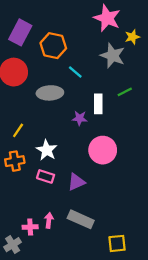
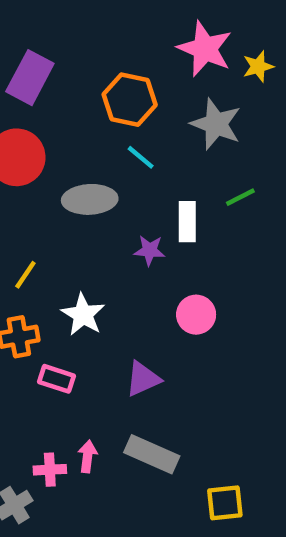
yellow star: (132, 37) -> (258, 66), moved
orange hexagon: (53, 46) -> (130, 100), moved
pink circle: (103, 150) -> (196, 315), size x0.7
pink rectangle: (46, 176) -> (56, 379), moved

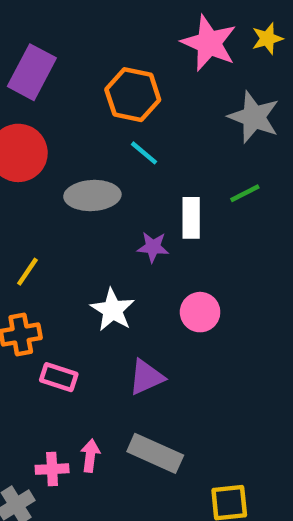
yellow star: (258, 66) -> (267, 39), moved
gray star: (216, 124) -> (254, 117), moved
white star: (83, 315) -> (113, 310), moved

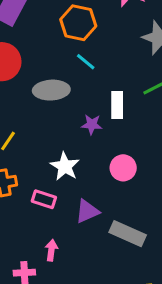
pink rectangle: (59, 377) -> (44, 199), moved
gray rectangle: (155, 453) -> (128, 234), moved
pink arrow: (90, 456) -> (51, 250), moved

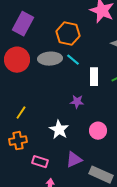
gray ellipse: (51, 90) -> (50, 59), moved
white rectangle: (117, 105) -> (94, 77), moved
pink rectangle: (44, 199) -> (40, 162), moved

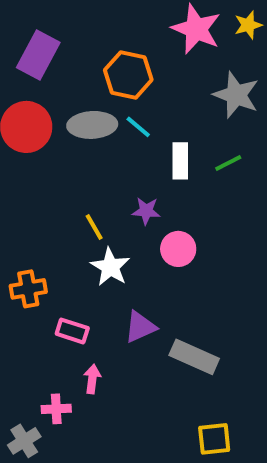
yellow line: (21, 113) -> (94, 227), moved, turned -64
pink circle: (98, 131) -> (178, 249), moved

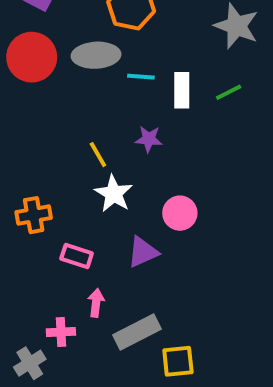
cyan line: (138, 127) -> (141, 77), moved, turned -36
pink circle: (178, 249) -> (180, 213), moved
gray rectangle: (194, 357) -> (137, 332), moved, turned -51
yellow square: (214, 439) -> (178, 361), moved

